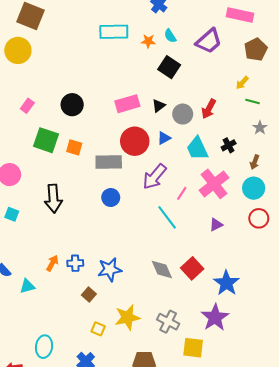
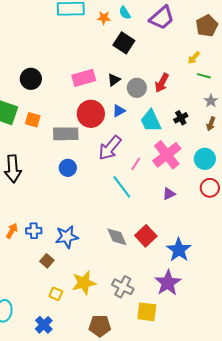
brown arrow: (255, 162) -> (211, 124), moved

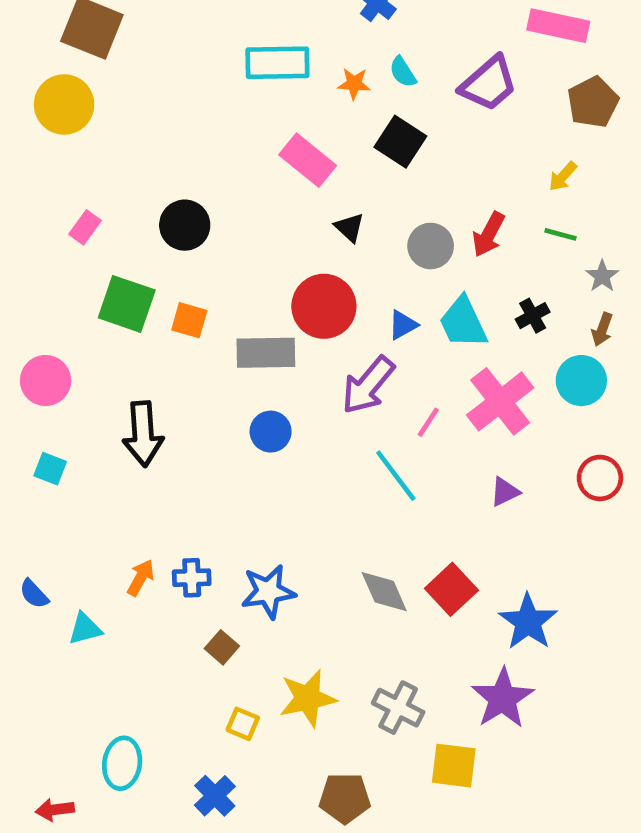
green line: (204, 76) -> (560, 234), moved
pink rectangle: (84, 78) -> (308, 160), moved, turned 55
black triangle: (114, 80) -> (349, 227), moved, turned -40
blue triangle: (119, 111) -> (403, 325), moved
cyan circle: (205, 159) -> (581, 381), moved

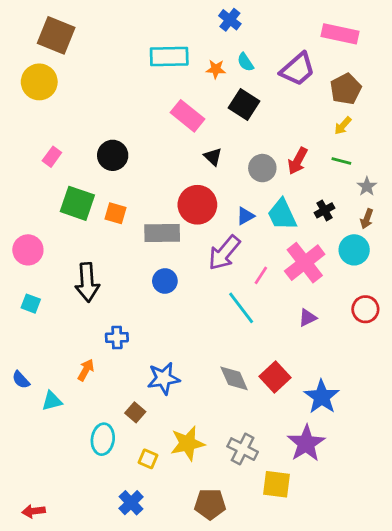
brown pentagon: (593, 102) -> (346, 89), moved
blue cross: (192, 578) -> (117, 337), moved
cyan ellipse: (122, 763) -> (103, 439), moved

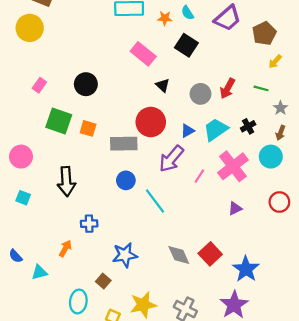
yellow arrow: (343, 126) -> (275, 61), moved
cyan trapezoid: (282, 215) -> (216, 130), turned 80
cyan line: (241, 308) -> (155, 201), moved

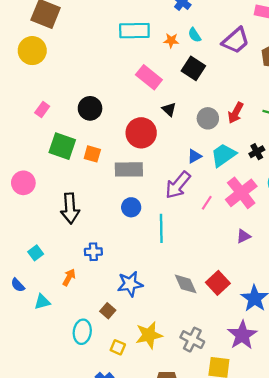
red circle: (151, 122) -> (141, 133), moved
cyan square: (23, 198) -> (36, 253), moved, turned 32
cyan line: (155, 201) -> (161, 228), turned 36

